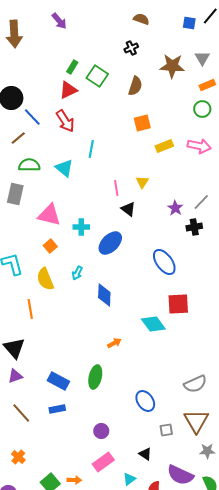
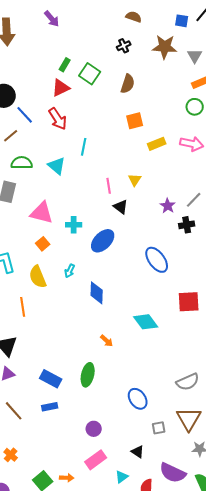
brown star: (172, 66) -> (165, 47), moved
red square: (178, 304) -> (189, 302), moved
orange arrow: (114, 343) -> (107, 341), turned 72

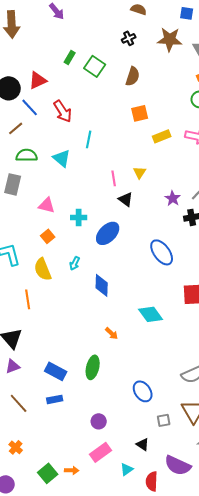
red triangle: (61, 88) -> (38, 80), moved
pink triangle: (42, 213) -> (47, 205), size x0.7

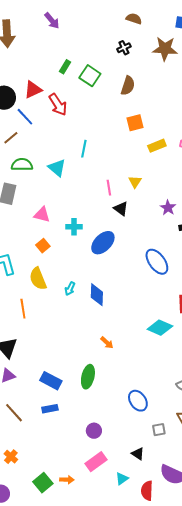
red arrow: (63, 111) -> (58, 105), moved
cyan arrow: (75, 263) -> (70, 289), moved
cyan diamond: (151, 314) -> (160, 328), moved, turned -30

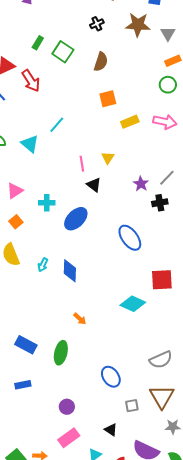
cyan line: (84, 149) -> (57, 125), turned 30
pink triangle: (42, 215) -> (15, 191), turned -48
blue rectangle: (51, 381) -> (26, 345), moved

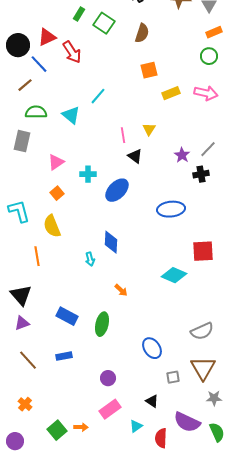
blue ellipse: (130, 238) -> (171, 209), turned -60
cyan arrow: (43, 265) -> (90, 259), moved, turned -40

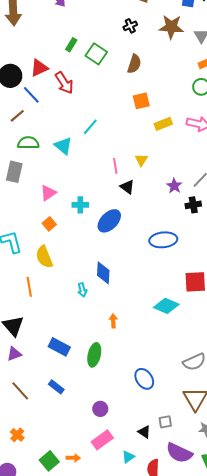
orange arrow: (121, 290) -> (113, 321), turned -136
blue rectangle: (64, 356) -> (56, 387), turned 49
gray square: (173, 377) -> (165, 422), moved

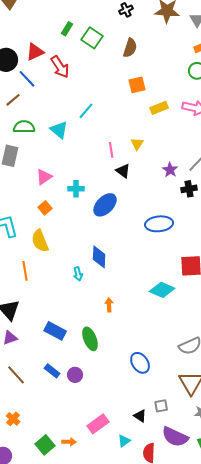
green ellipse: (94, 355) -> (90, 339), turned -35
purple circle: (100, 409) -> (75, 375), moved

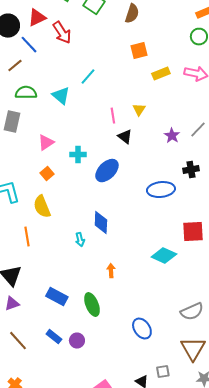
black cross: (189, 189) -> (191, 170), moved

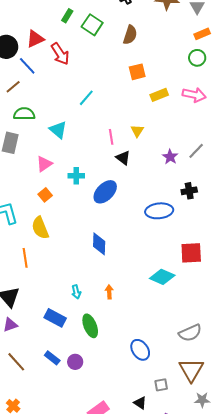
cyan triangle: (61, 96) -> (58, 130), moved
cyan arrow: (80, 240) -> (76, 292), moved
gray square: (163, 372) -> (161, 385), moved

